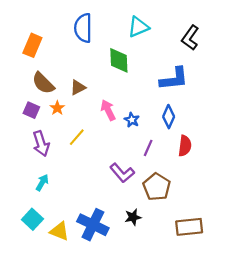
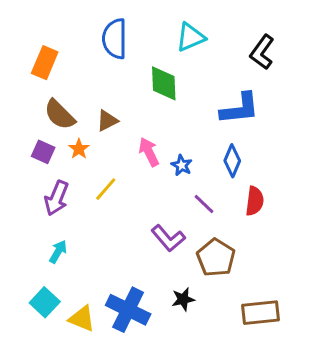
purple arrow: (41, 144) -> (57, 198), turned 40
purple line: (148, 148) -> (204, 204), turned -70

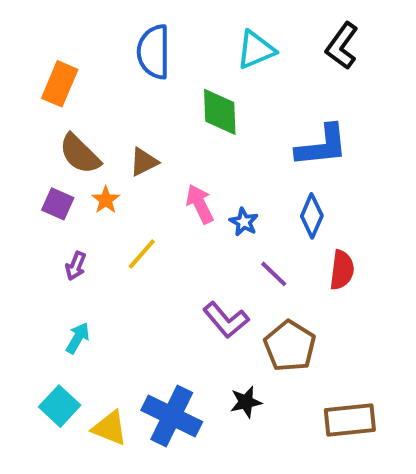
black L-shape: (262, 52) -> (342, 46), moved
purple arrow: (57, 198) -> (76, 266), size x0.6

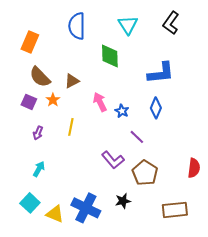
cyan triangle: (256, 50) -> (128, 25), turned -40
yellow line: (142, 254) -> (71, 127), turned -30
red semicircle: (342, 270) -> (194, 168), moved

